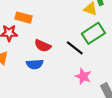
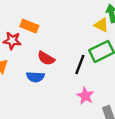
black line: (75, 48) -> (80, 64), turned 66

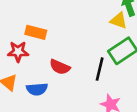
blue semicircle: (35, 77) -> (37, 89), moved

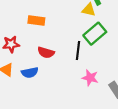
orange rectangle: (36, 32) -> (36, 21), moved

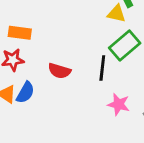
orange rectangle: (36, 21) -> (20, 33), moved
blue semicircle: (30, 72) -> (25, 93), moved, turned -49

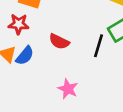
pink star: (119, 104) -> (68, 89), moved

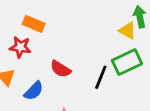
blue semicircle: (25, 56) -> (34, 91), moved

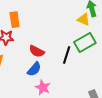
orange rectangle: (34, 24) -> (15, 20), turned 63
blue semicircle: (34, 91) -> (34, 69), moved

